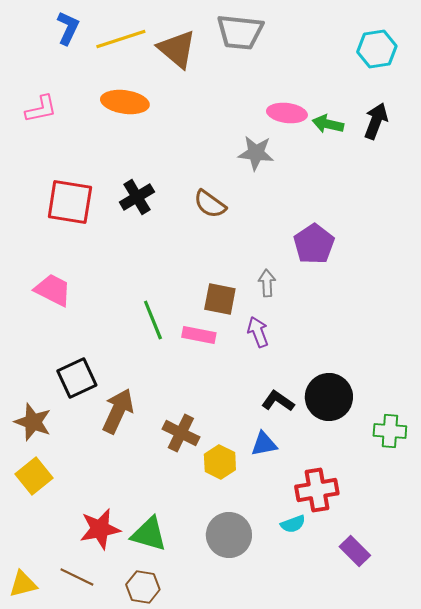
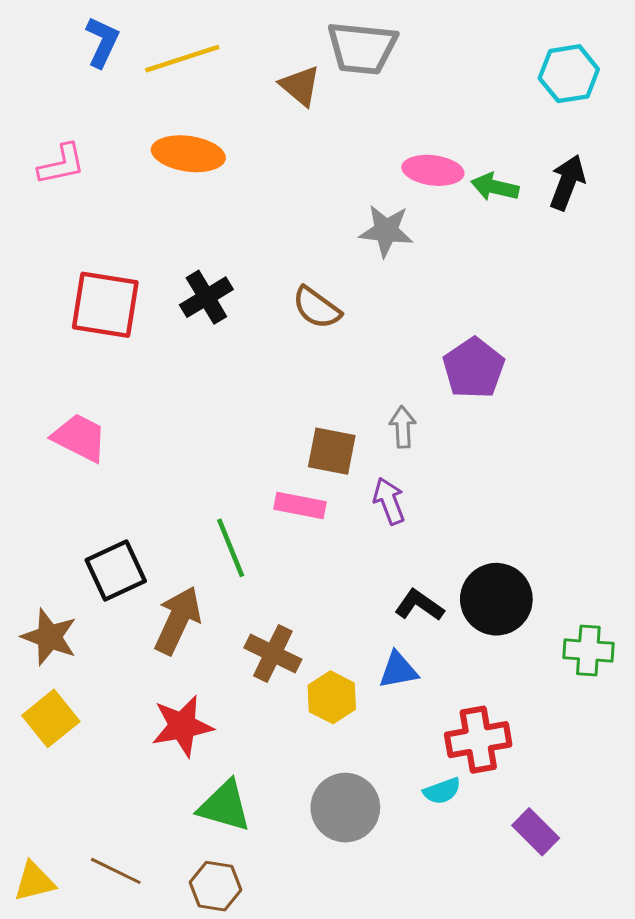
brown triangle: (177, 49) -> (300, 86), moved, size x0.7
green line: (153, 320) -> (231, 548), moved
red star: (100, 529) -> (182, 726), moved

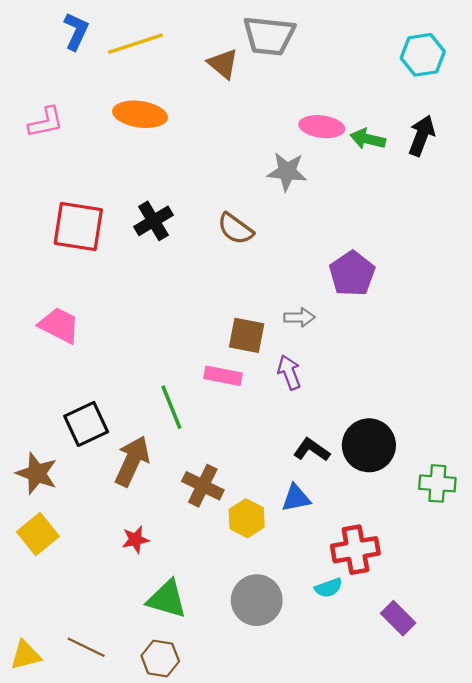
gray arrow: (403, 427) -> (299, 317), turned 92
red star: (182, 726) -> (136, 540), size x0.6

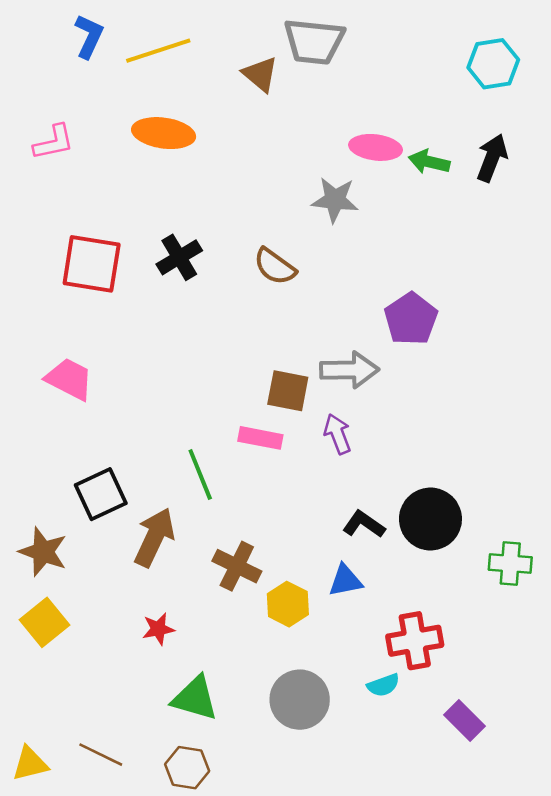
gray arrow: (299, 317) -> (349, 370), size x1.6

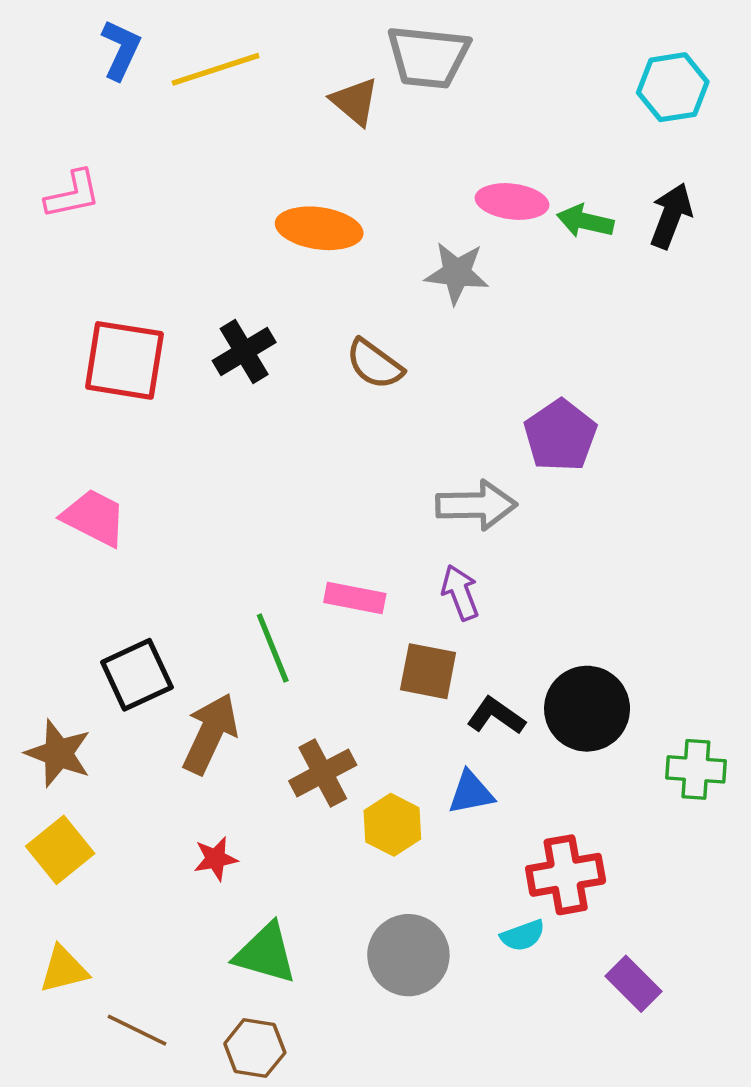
orange ellipse: (164, 133) -> (319, 228), moved
brown square: (288, 391) -> (428, 671), moved
brown cross: (237, 566) -> (323, 773), turned 36
yellow triangle: (30, 764) -> (64, 969), moved

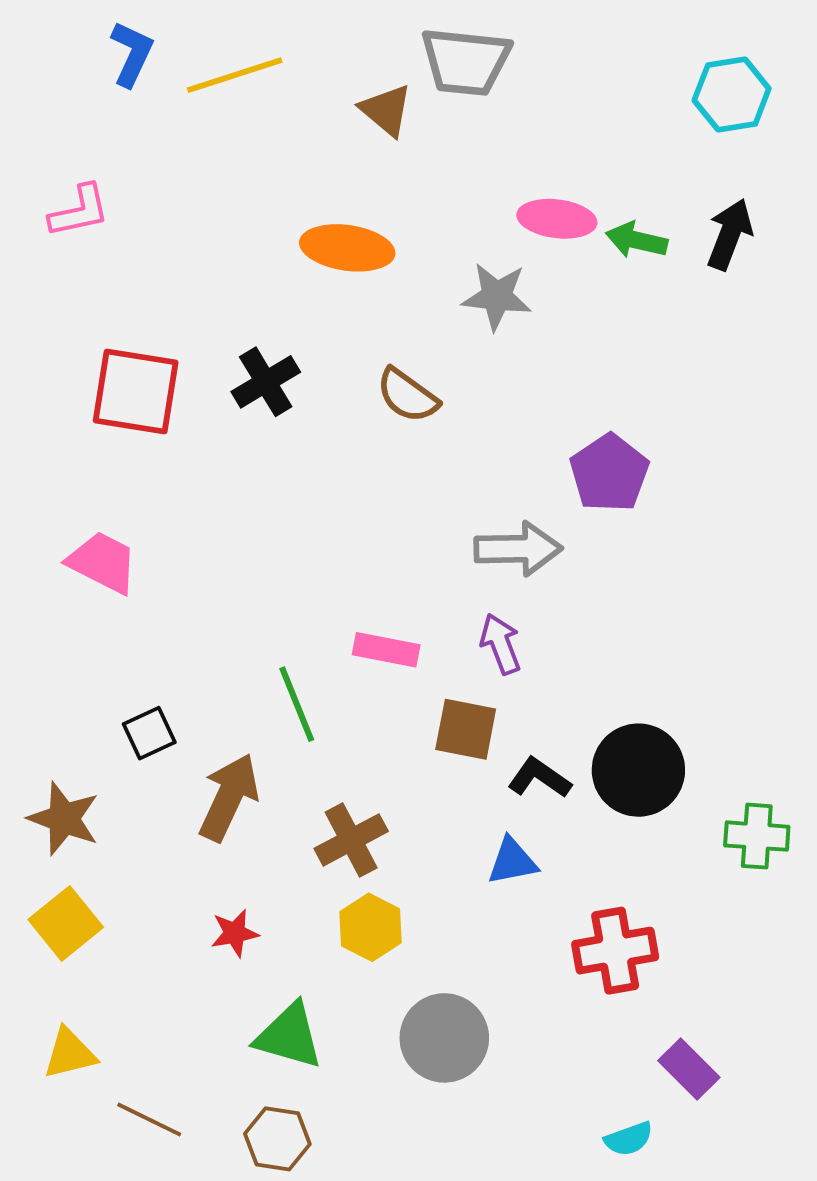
black square: (137, 675) -> (149, 733), size x0.7
yellow hexagon: (392, 825) -> (371, 927), moved
cyan semicircle: (523, 936) -> (629, 1139), moved

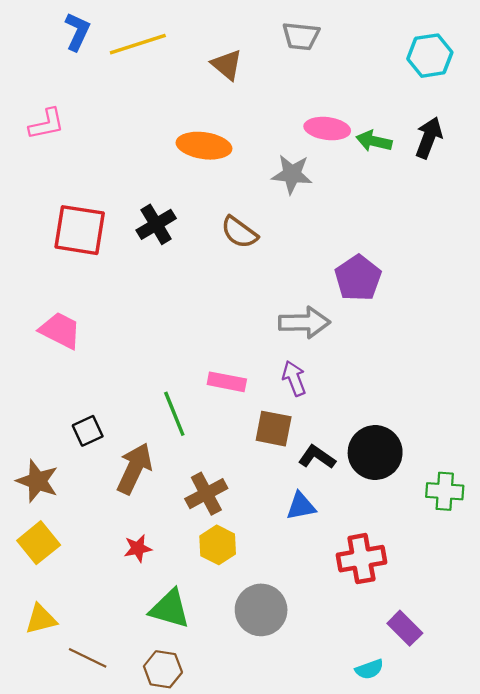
gray trapezoid: (466, 62) -> (301, 36), moved, size x0.7

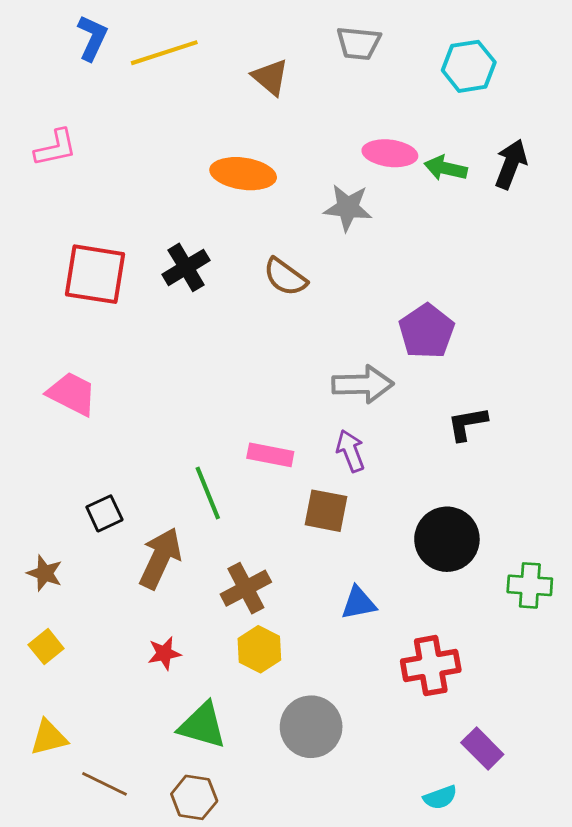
cyan hexagon: (430, 56) -> (469, 66), moved
black L-shape: (317, 457) -> (467, 424), moved, turned -45
brown star: (37, 481) -> (45, 573), size x0.7
yellow square: (39, 543) -> (46, 647), size x0.7

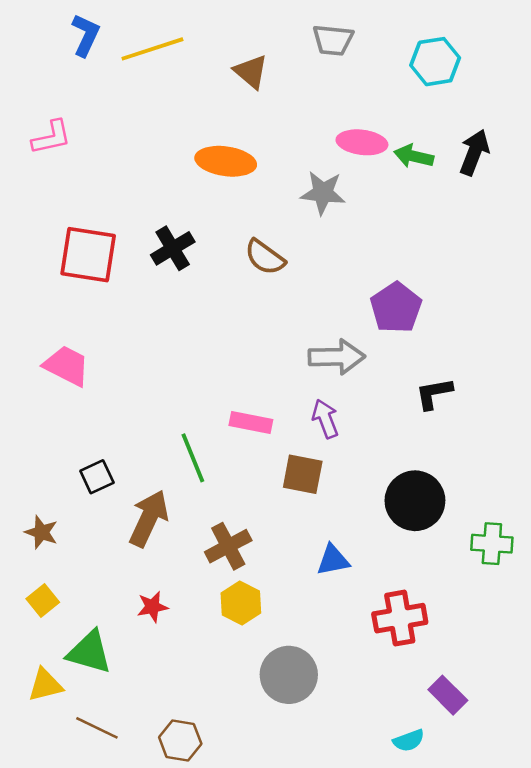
green triangle: (202, 725) -> (89, 652), moved

